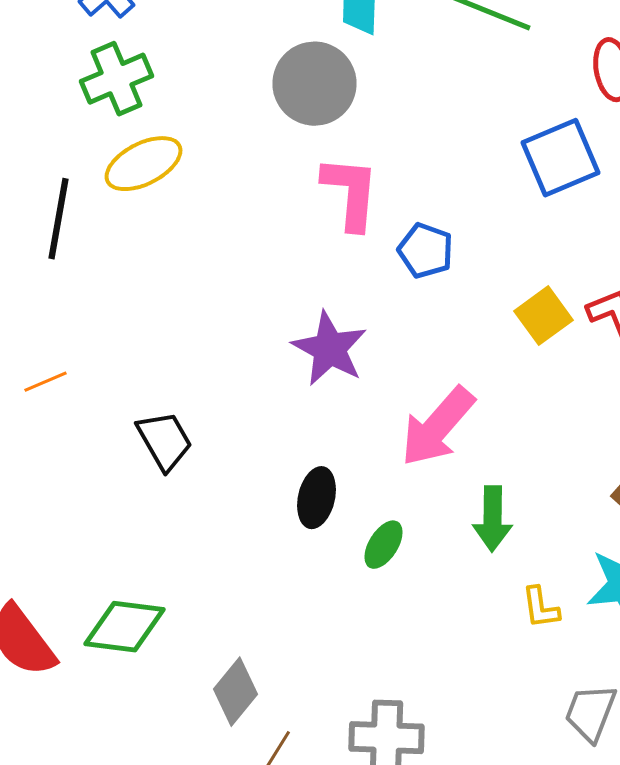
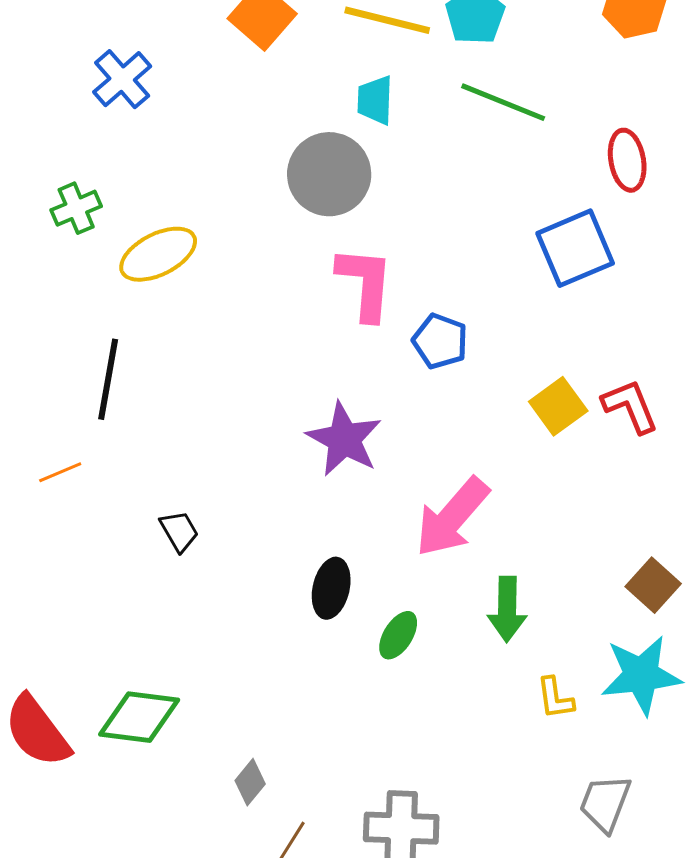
green cross: (116, 79) -> (76, 208), moved, size x0.7
black line: (58, 219) -> (108, 379), moved
black trapezoid: (164, 441) -> (179, 531), size x0.7
gray diamond: (236, 692) -> (250, 782), size x0.7

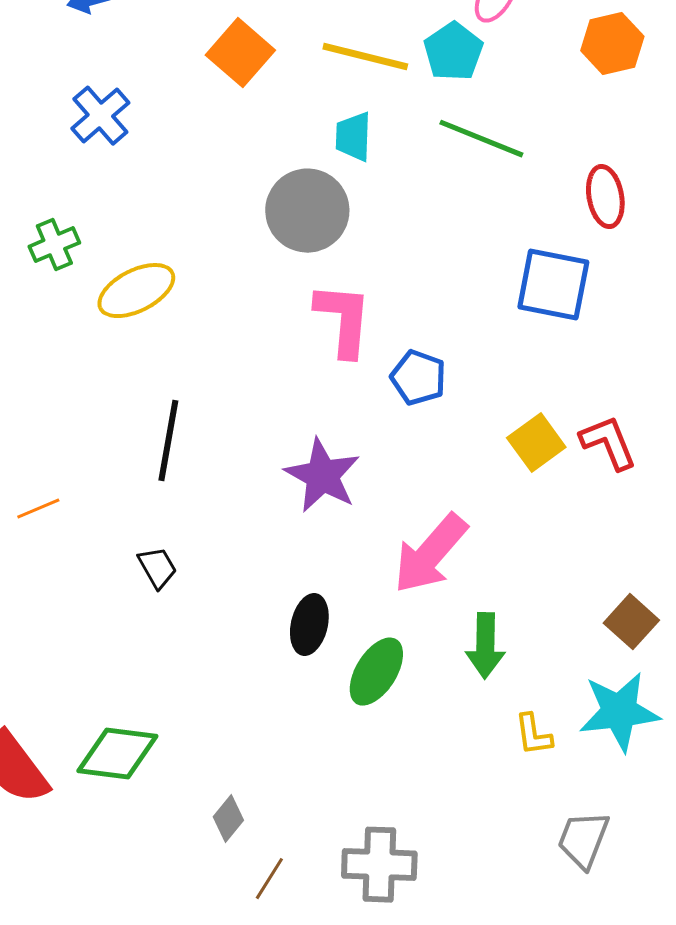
blue square: (575, 248) -> (553, 285), turned 34
black line: (108, 379) -> (168, 441), moved
green ellipse: (398, 635) -> (376, 672), size x1.4

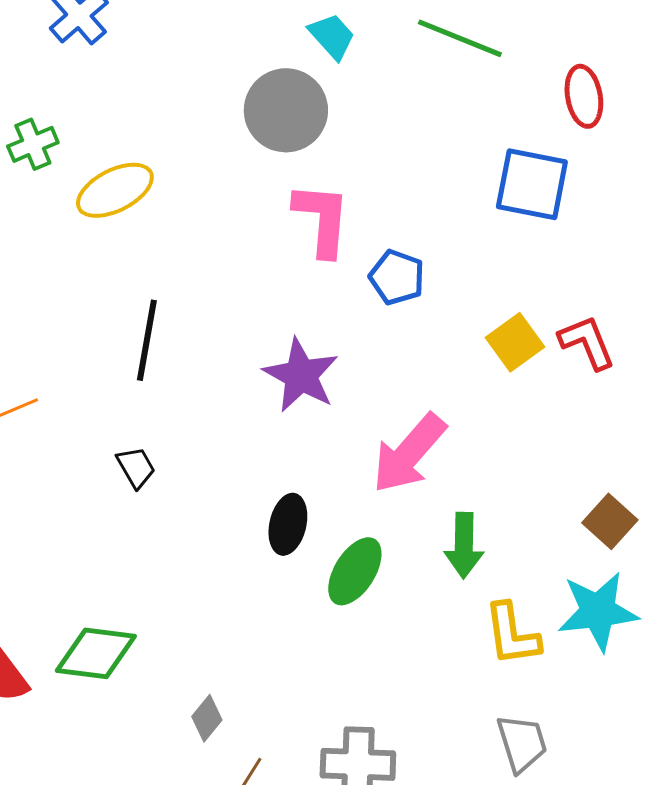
cyan trapezoid: (353, 137) -> (332, 36), turned 136
yellow L-shape: (533, 735) -> (512, 634), size x1.5
gray trapezoid: (583, 840) -> (522, 743), moved, turned 142

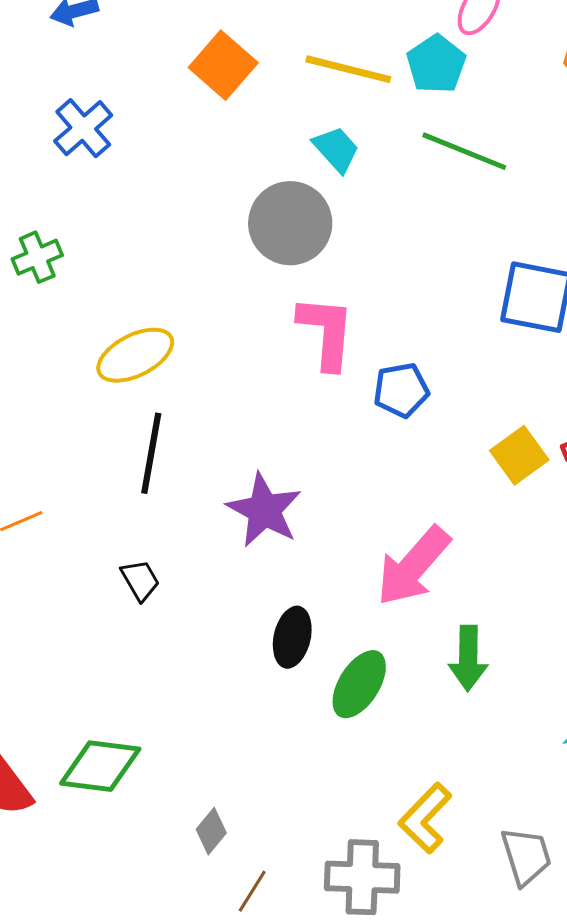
yellow ellipse: (115, 190) -> (135, 355), moved
blue pentagon: (397, 277) -> (401, 390), turned -30
purple star: (301, 375) -> (264, 510), moved
yellow L-shape: (512, 634) -> (425, 818), moved, turned 52

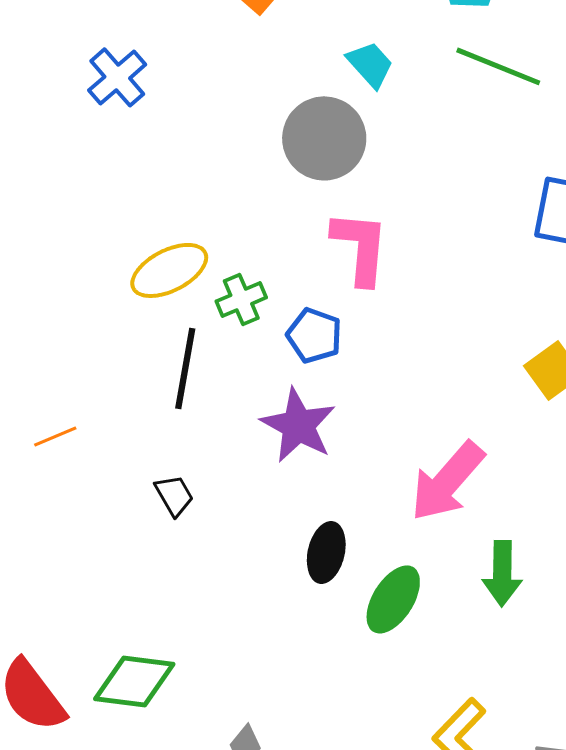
blue cross: (83, 128) -> (117, 77), moved
green cross: (37, 257) -> (241, 299), moved
blue pentagon: (401, 390) -> (314, 335), moved, turned 30

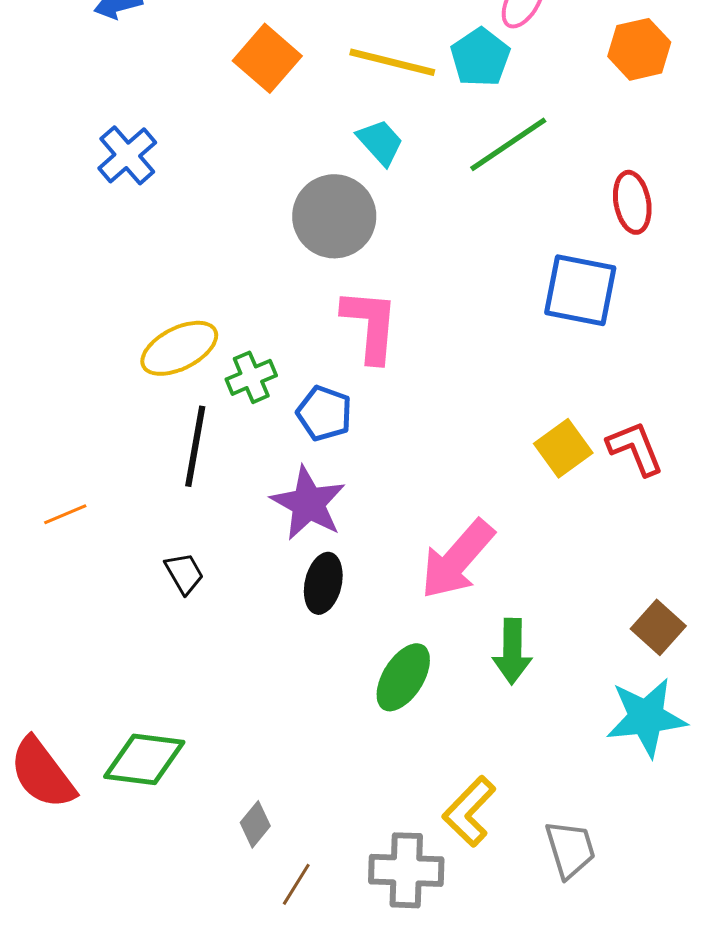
green line: (498, 66) -> (508, 144), turned -56
black ellipse: (326, 552) -> (323, 583), moved

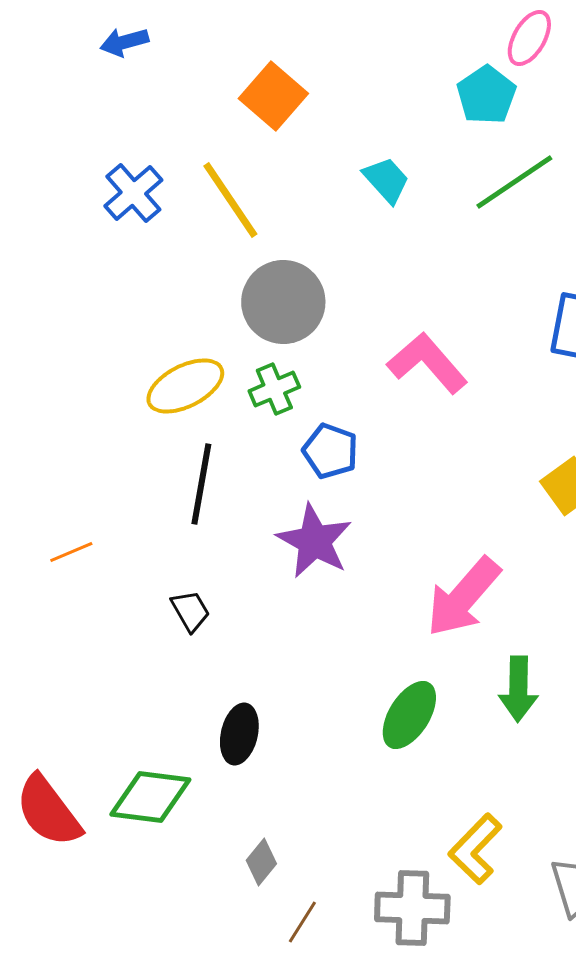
yellow line: (392, 62) -> (230, 200), moved, turned 42
gray circle: (334, 216) -> (283, 302), moved
pink L-shape: (370, 325) -> (427, 363), moved, turned -46
green cross: (251, 377) -> (274, 389), moved
black ellipse: (323, 583) -> (239, 734), moved

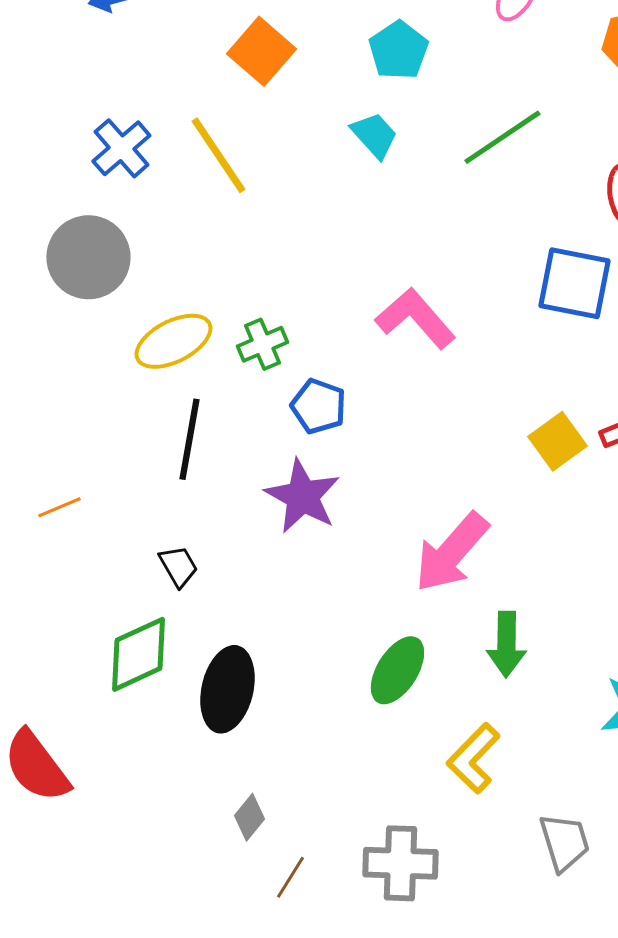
cyan pentagon: (486, 95) -> (398, 50), moved
gray circle: (283, 302) -> (88, 257), moved
black ellipse: (239, 734) -> (227, 689), size x1.4
green diamond: (150, 797) -> (138, 654), moved, turned -32
yellow L-shape: (475, 849) -> (473, 758), moved

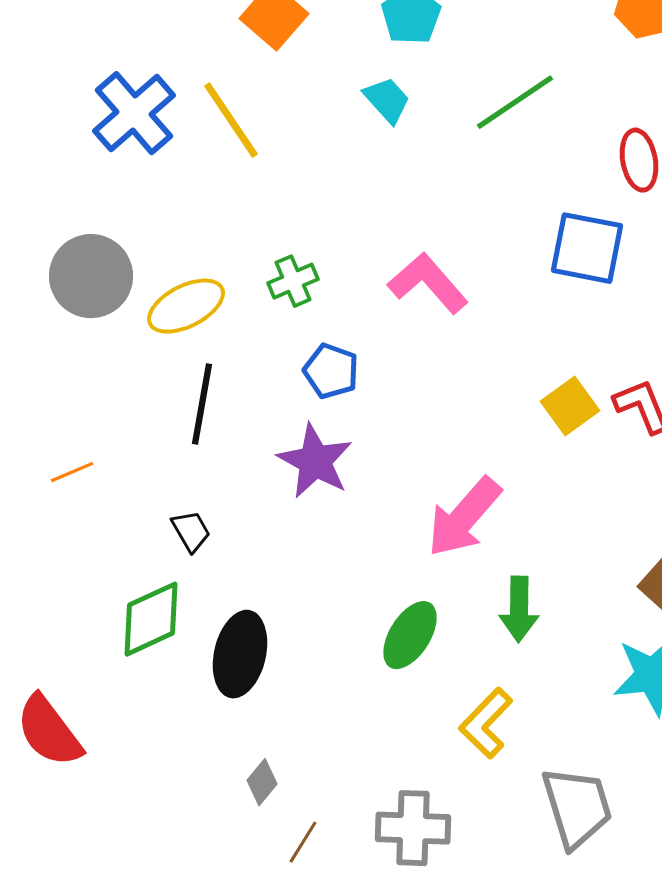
blue cross: (121, 148) -> (134, 113), size x1.4
gray circle: (88, 257) -> (91, 276), moved
green cross: (262, 344) -> (293, 281), moved
gray trapezoid: (564, 842) -> (577, 807), size x1.4

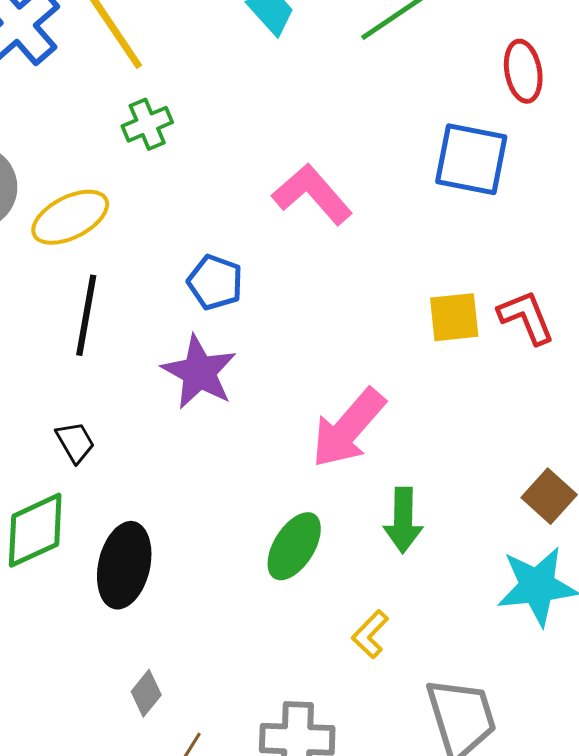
green cross: (293, 281) -> (147, 124), moved
yellow square: (570, 406) -> (454, 317), turned 30
yellow L-shape: (486, 723) -> (370, 634), size x0.7

